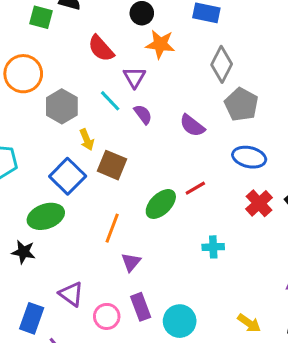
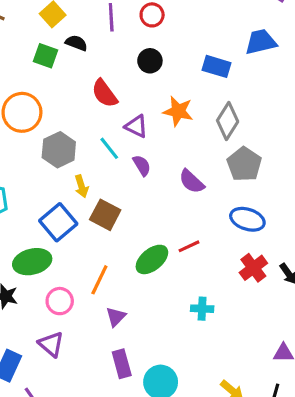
orange star: (160, 44) -> (178, 111), moved
purple triangle: (134, 77) -> (136, 126), turned -40
pink circle: (107, 316) -> (60, 301), moved

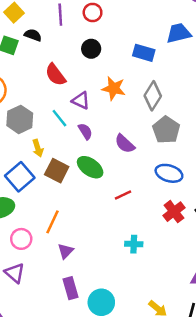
green ellipse: (152, 259) -> (90, 167), moved, turned 75

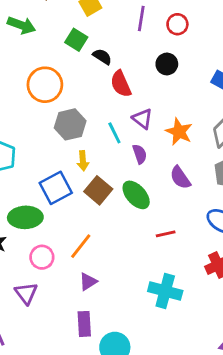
black semicircle: (33, 35) -> (102, 57), moved
orange star: (114, 88) -> (179, 132), moved
cyan cross: (134, 244) -> (165, 291), size x1.6

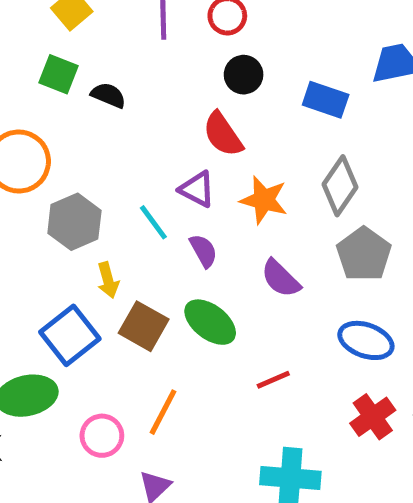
black circle: (167, 64) -> (244, 75), moved
red semicircle: (121, 84) -> (223, 134), moved
orange line: (81, 246) -> (163, 412), moved
pink circle: (42, 257) -> (102, 436), moved

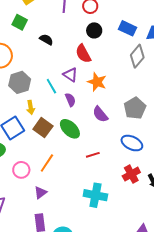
black semicircle: (108, 95) -> (46, 40), moved
blue rectangle: (326, 100) -> (128, 28), moved
gray diamond: (340, 186) -> (137, 56), moved

